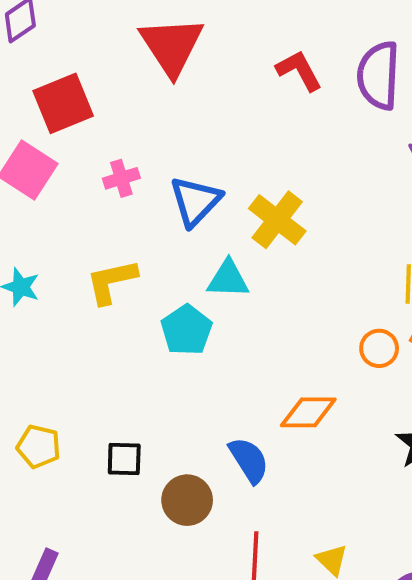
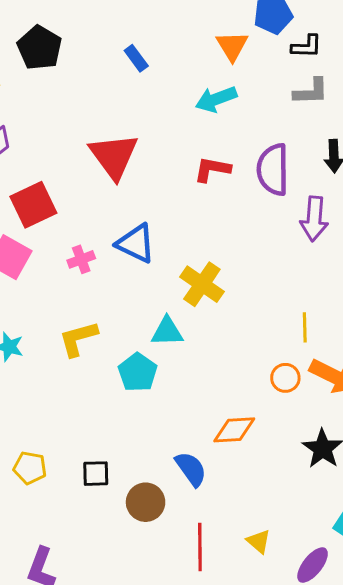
red L-shape: (299, 71) -> (212, 169), turned -48
blue triangle: (195, 201) -> (136, 243), moved, turned -45

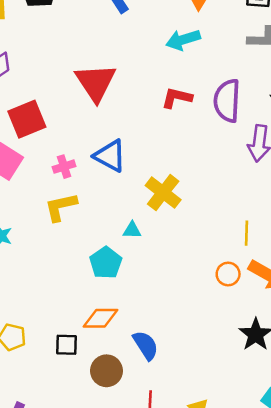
cyan triangle: (167, 332) -> (132, 230), size x0.7
yellow L-shape: (78, 339) -> (61, 207), moved
orange diamond: (234, 430) -> (101, 318), moved

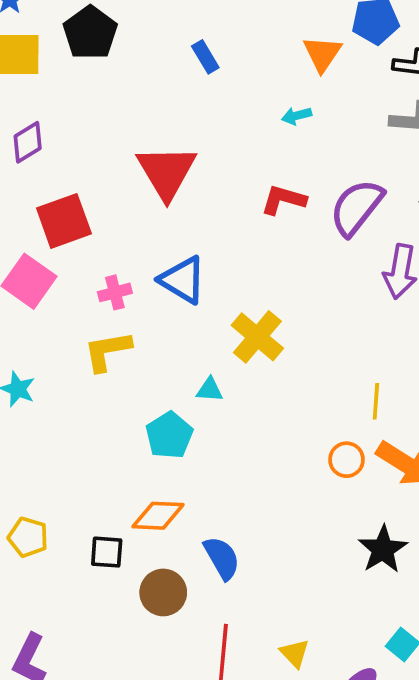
cyan arrow: (183, 40) -> (297, 116), size x0.6
purple semicircle: (227, 101) -> (357, 207), turned 33

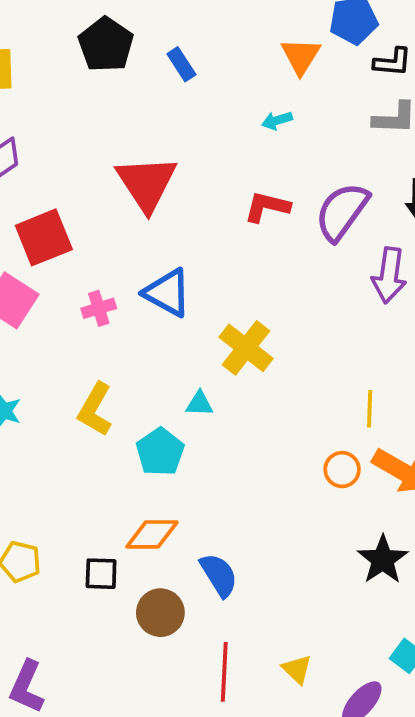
black pentagon: (90, 33) -> (106, 45), moved
yellow L-shape: (107, 351) -> (95, 409), moved, turned -48

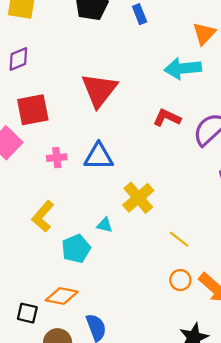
blue rectangle: (181, 64) -> (140, 14), moved
cyan arrow: (277, 120) -> (183, 68), size x2.0
blue triangle: (167, 293) -> (99, 156), turned -40
yellow line: (370, 409) -> (179, 239), moved, turned -65

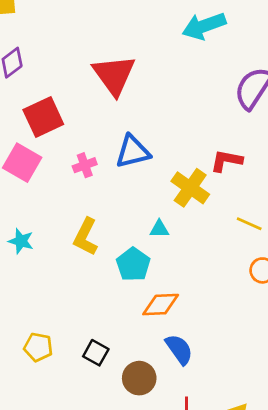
red L-shape: (167, 118) -> (226, 161), moved
orange diamond: (62, 296) -> (161, 305), moved
black square: (27, 313) -> (96, 353), turned 30

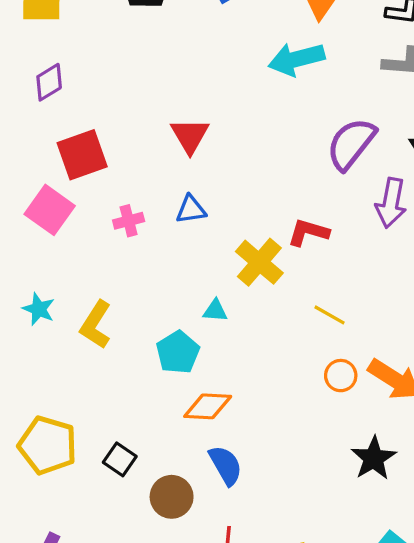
red triangle: (114, 75) -> (190, 136), moved, size x0.7
blue triangle: (133, 152) -> (191, 210), size x0.7
yellow L-shape: (86, 237) -> (96, 325), moved
yellow pentagon: (38, 347) -> (48, 445), size x1.6

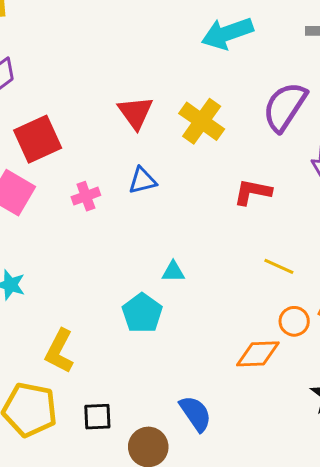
yellow cross: (259, 262) -> (202, 121), moved
yellow L-shape: (96, 325) -> (59, 351), moved
orange diamond: (208, 406) -> (258, 354), moved
black square: (120, 459) -> (97, 417), turned -32

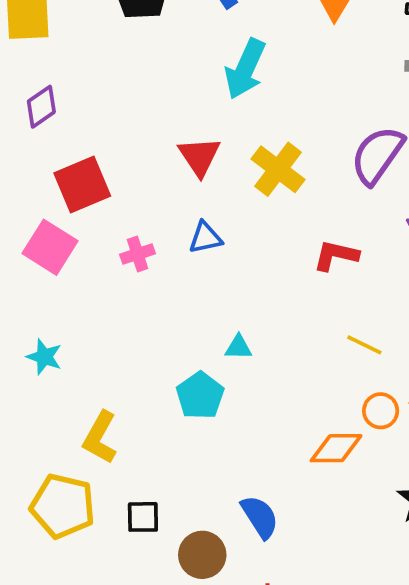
cyan arrow: (227, 33) -> (245, 69), moved, turned -48

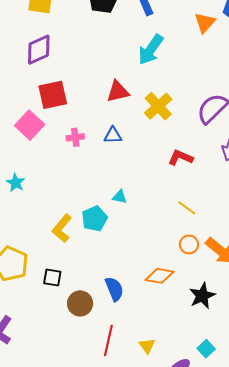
purple diamond: (41, 107) -> (39, 50), size x1.4
red triangle: (199, 156) -> (118, 92), turned 40
yellow L-shape: (100, 437) -> (62, 228), moved
orange diamond: (336, 448) -> (159, 276), moved

